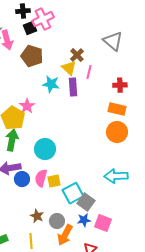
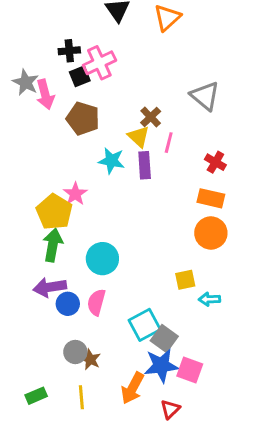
red cross: (120, 85) -> (215, 162), turned 32
cyan arrow: (116, 176) -> (209, 299), size x0.6
yellow square: (54, 181) -> (185, 280), moved
blue star: (84, 220) -> (161, 366), size x1.6
gray circle: (57, 221) -> (75, 352), moved

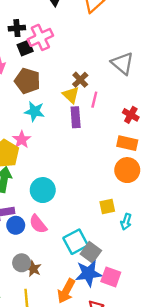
cyan star: (111, 161) -> (35, 111), moved
cyan arrow: (209, 299) -> (126, 222), turned -70
pink semicircle: (96, 302) -> (38, 224), turned -54

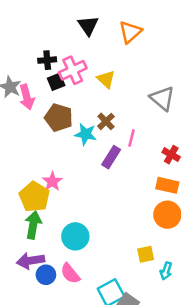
brown cross: (80, 80) -> (106, 121), moved
yellow triangle: (71, 95) -> (106, 79), moved
cyan star: (35, 111) -> (86, 134), moved
purple rectangle: (76, 117) -> (111, 157), turned 36

